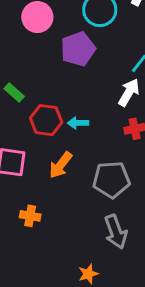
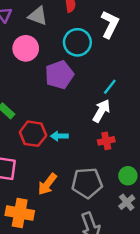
orange arrow: (61, 165) -> (47, 184), moved
orange cross: (30, 216) -> (20, 213), size x1.6

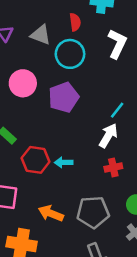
cyan circle: (77, 42) -> (70, 54), moved
pink circle: (26, 48) -> (23, 83), moved
orange arrow: (47, 184) -> (51, 213), turned 75

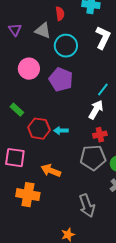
red semicircle: (75, 22) -> (60, 14), moved
purple pentagon: (64, 97) -> (61, 80), turned -30
gray pentagon: (93, 212) -> (93, 158), moved

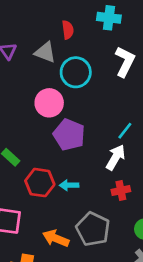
pink circle: (29, 69) -> (49, 103), moved
purple pentagon: (61, 80) -> (69, 135), moved
gray pentagon: (93, 158) -> (93, 229), moved, turned 30

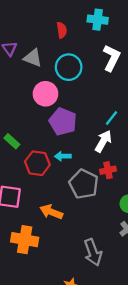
gray triangle: (45, 52) -> (33, 58), moved
cyan arrow: (69, 185) -> (63, 156), moved
gray pentagon: (93, 229) -> (84, 184), moved

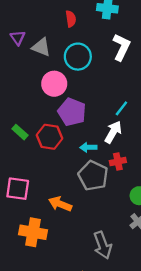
cyan arrow: (63, 156) -> (88, 147), moved
red hexagon: (37, 163) -> (50, 137), moved

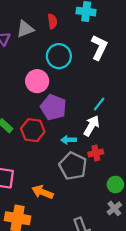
gray triangle: (41, 47) -> (25, 29), moved, turned -42

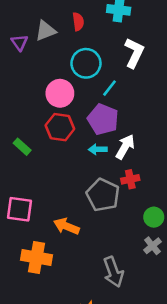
cyan line: (99, 104) -> (109, 88), moved
purple pentagon: (53, 107) -> (103, 119), moved
red hexagon: (33, 130) -> (60, 127), moved
cyan arrow: (69, 140) -> (98, 149), moved

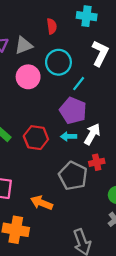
gray triangle: (46, 31) -> (24, 45), moved
pink circle: (60, 93) -> (28, 77), moved
red hexagon: (60, 127) -> (36, 138), moved

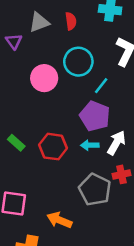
gray triangle: (24, 45) -> (39, 22), moved

